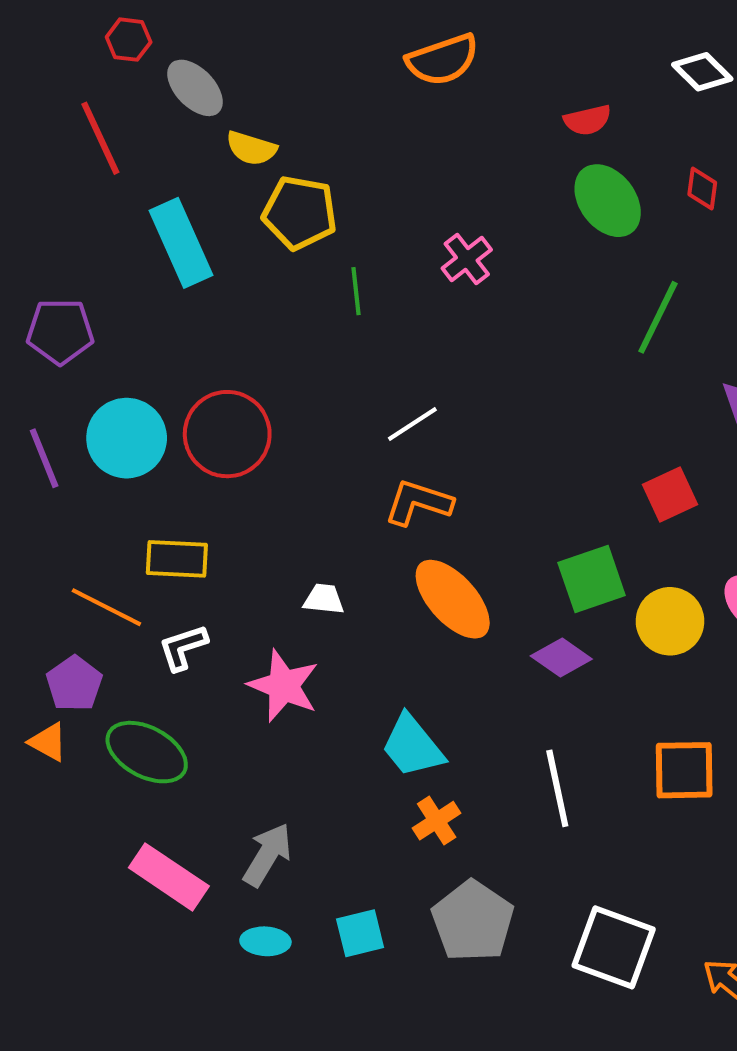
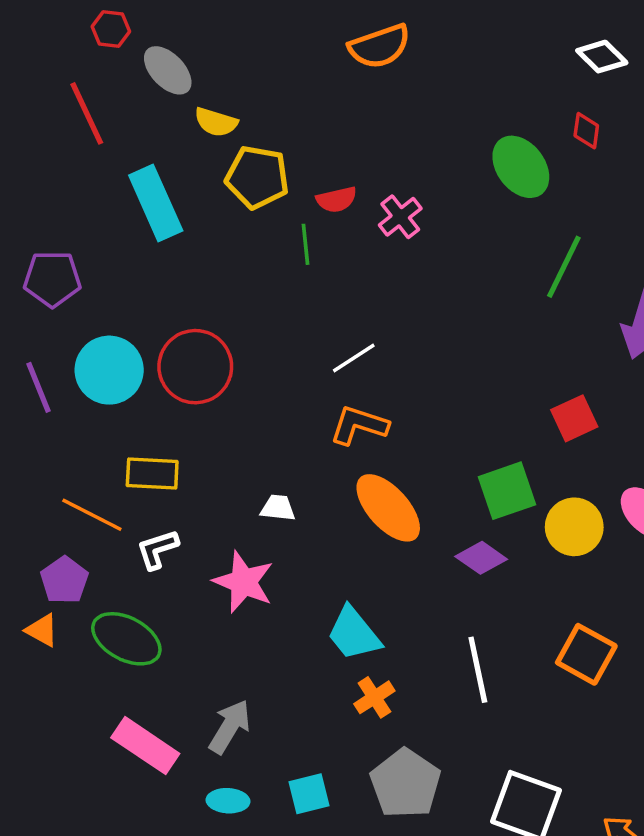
red semicircle: (587, 120) -> (337, 200), moved
red diamond: (702, 189) -> (586, 131), moved
orange square: (684, 770) -> (586, 654), turned 30

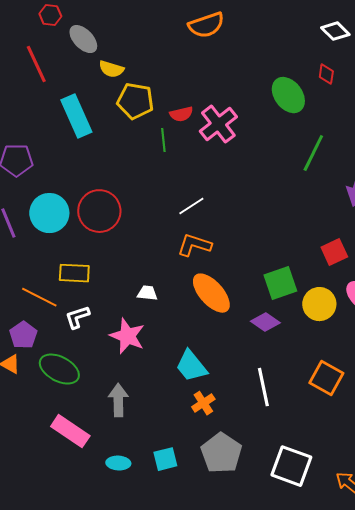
pink cross: (400, 217) -> (218, 124), size x1.5
red square: (574, 418) -> (334, 252), moved
gray arrow: (230, 727) -> (118, 400), moved, turned -32

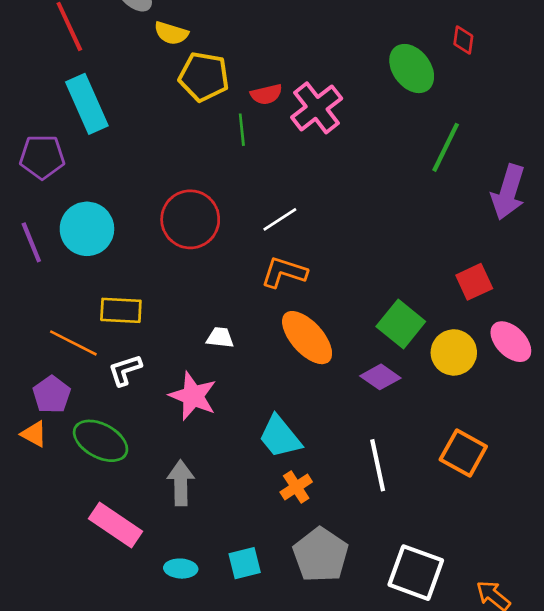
cyan rectangle: (76, 116) -> (87, 104), moved
red circle: (99, 211) -> (190, 219), moved
green square: (280, 283) -> (401, 324), turned -32

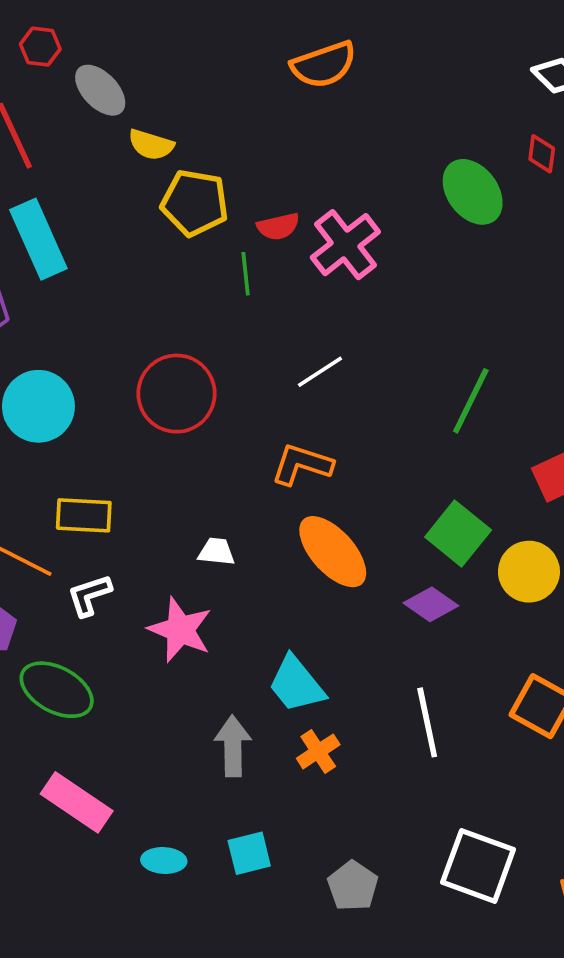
green line: (446, 147) -> (471, 401), moved
white line: (280, 219) -> (320, 372), moved
gray arrow: (181, 483) -> (233, 746), moved
gray pentagon: (321, 555) -> (353, 886), moved, size x0.7

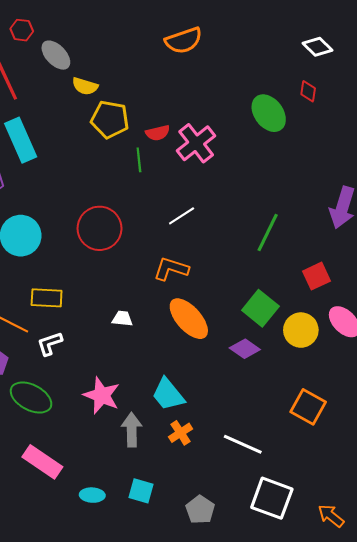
pink star: (180, 630) -> (102, 395), moved
white line: (427, 722) -> (243, 444), moved, turned -54
cyan square: (249, 853) -> (141, 491), turned 30

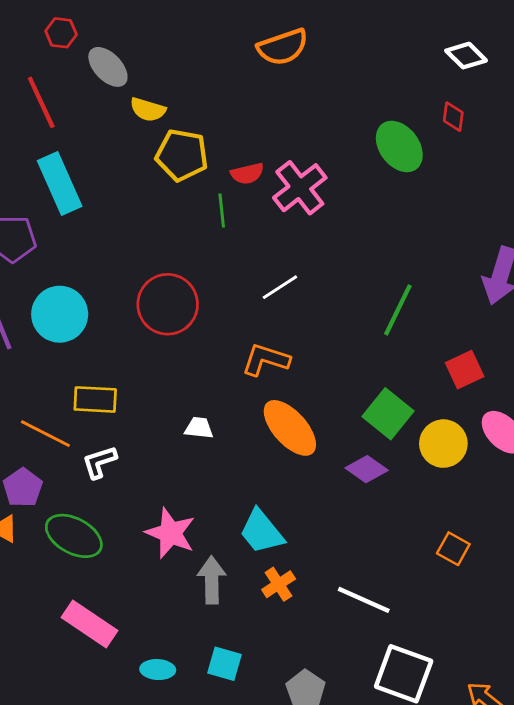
orange square: (308, 407) -> (453, 549), size x0.7

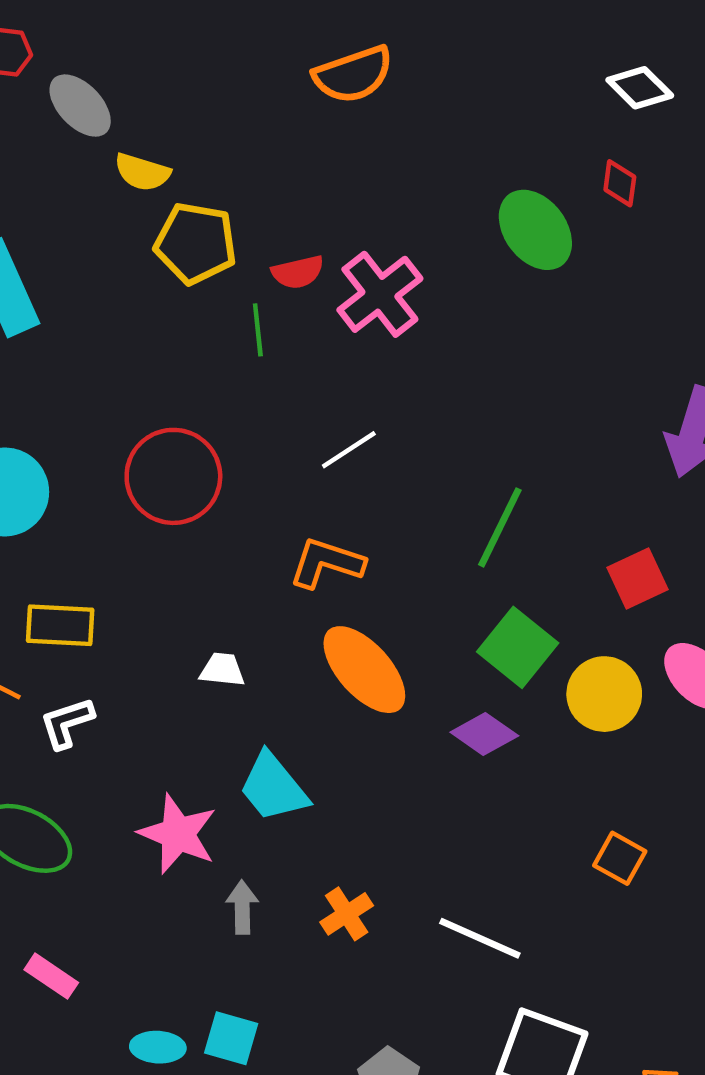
green line: (398, 310) -> (500, 527), moved
cyan trapezoid: (261, 532) -> (273, 787), moved
gray arrow: (212, 580) -> (242, 907), size x0.7
pink rectangle: (89, 624) -> (51, 976), size x0.6
cyan square: (224, 664) -> (231, 1038), moved

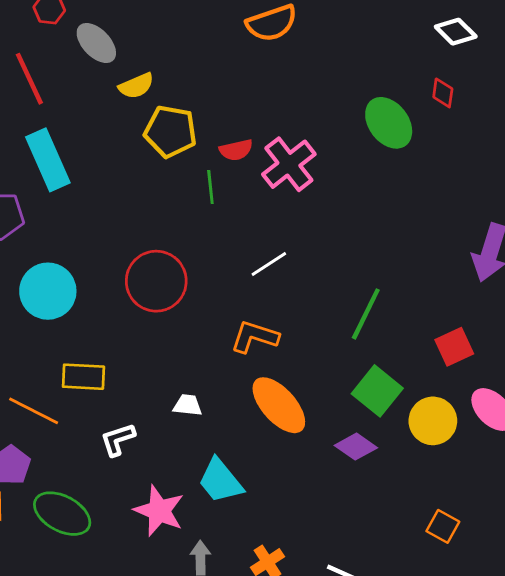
yellow semicircle: (142, 172) -> (136, 86), turned -40
white L-shape: (67, 723) -> (118, 439), moved

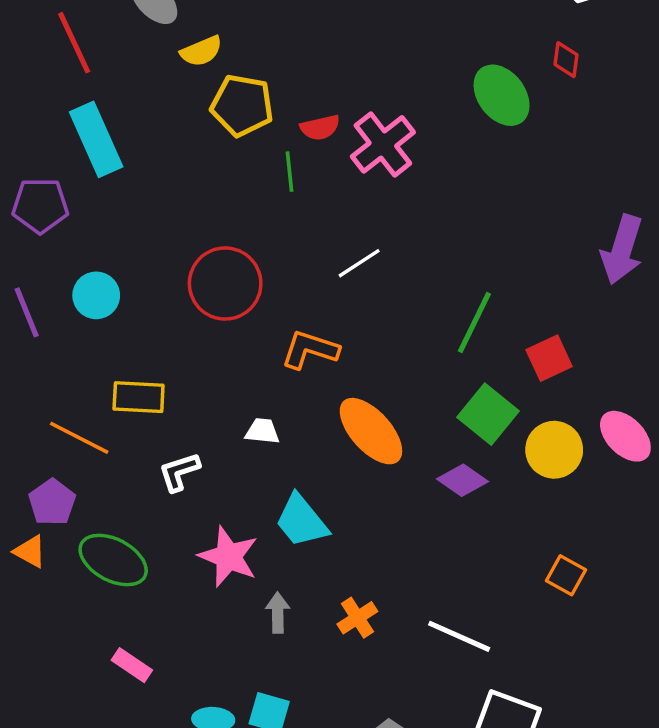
cyan circle: (48, 291) -> (96, 295), size x0.7
orange L-shape: (255, 337) -> (310, 350), moved
red square: (454, 347) -> (549, 358), moved

